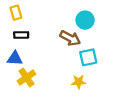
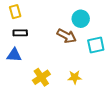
cyan square: (88, 57) -> (96, 45), moved
yellow cross: (27, 78) -> (41, 77), moved

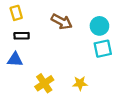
cyan circle: (81, 19) -> (99, 26), moved
brown arrow: (67, 36) -> (62, 22), moved

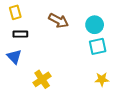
blue triangle: (15, 59) -> (14, 57), turned 42
yellow star: (80, 83) -> (102, 79), moved

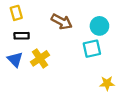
cyan square: (98, 46) -> (92, 49), moved
yellow cross: (42, 79) -> (40, 58), moved

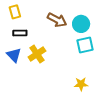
cyan circle: (99, 26) -> (81, 24), moved
yellow star: (107, 83) -> (81, 84), moved

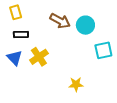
cyan square: (85, 45) -> (103, 50), moved
yellow star: (81, 84) -> (76, 84), moved

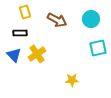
yellow rectangle: (16, 12) -> (25, 12), moved
cyan circle: (85, 25) -> (91, 19), moved

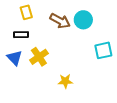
cyan circle: (91, 19) -> (83, 20), moved
yellow star: (72, 80) -> (65, 81), moved

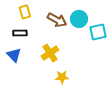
cyan square: (103, 50) -> (98, 32), moved
yellow cross: (39, 57) -> (50, 53), moved

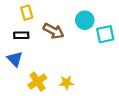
brown arrow: (57, 20) -> (54, 31), moved
yellow cross: (50, 53) -> (37, 82), moved

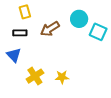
brown arrow: (54, 31) -> (50, 29), turned 120
cyan square: (105, 34) -> (98, 32), turned 36

